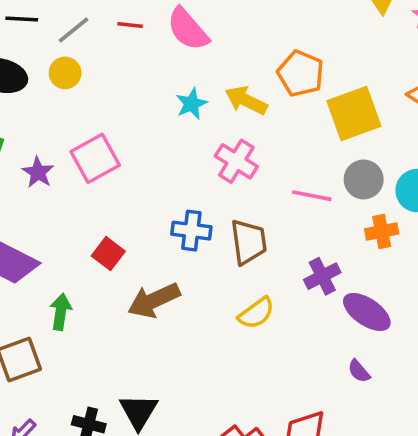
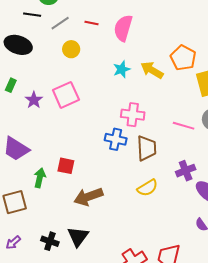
pink semicircle: (188, 29) -> (123, 28), turned 52
yellow circle: (65, 73) -> (71, 49), moved
pink cross: (236, 161) -> (133, 115), moved, turned -30
red square: (108, 254) -> (66, 166), moved, turned -30
brown arrow: (154, 300) -> (88, 197), moved

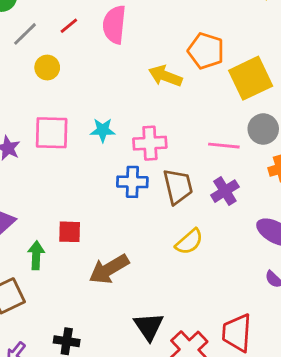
red line: (92, 23) -> (69, 26), turned -40
cyan star: (122, 69) -> (103, 130), moved, turned 30
pink square: (66, 95) -> (52, 133), turned 36
purple cross: (186, 171) -> (225, 191), moved
black triangle: (78, 237) -> (149, 326), moved

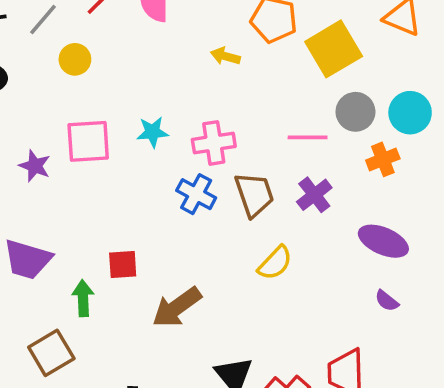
yellow arrow: (165, 76) -> (225, 56), size x0.7
blue cross: (132, 182) -> (196, 194), turned 32

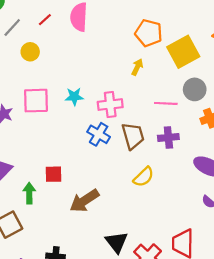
yellow arrow: (225, 56) -> (137, 67), moved, turned 98
purple cross: (314, 195) -> (168, 137), turned 30

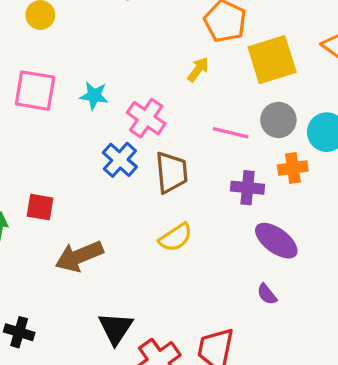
pink cross: (110, 104) -> (146, 118), turned 30
purple cross: (168, 137) -> (248, 188), moved

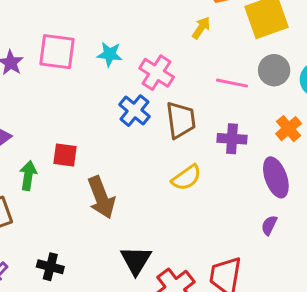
orange cross: (293, 168) -> (289, 129), moved, turned -30
purple cross: (248, 188) -> (232, 139), moved
purple ellipse: (276, 241) -> (276, 177), turned 36
brown arrow: (79, 256) -> (101, 197), turned -87
purple semicircle: (267, 294) -> (269, 225), turned 66

